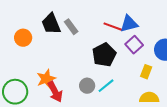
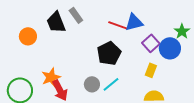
gray rectangle: (71, 27) -> (76, 15), moved
purple square: (134, 45) -> (151, 43), moved

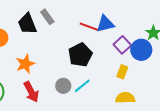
orange star: (51, 77) -> (25, 64), moved

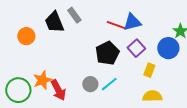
purple square: (122, 45) -> (136, 48), moved
orange star: (25, 64) -> (42, 80), moved

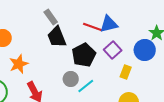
black trapezoid: (54, 22) -> (57, 37), moved
orange star: (42, 80) -> (19, 64), moved
gray circle: (90, 84) -> (71, 79), moved

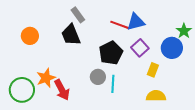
black trapezoid: (57, 37) -> (71, 35), moved
orange star: (19, 64) -> (46, 78), moved
cyan line: (86, 86) -> (113, 84), turned -48

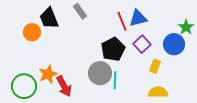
red line: (120, 25) -> (122, 21), turned 48
black trapezoid: (71, 35) -> (49, 18), moved
gray circle: (98, 77) -> (100, 73), size x1.5

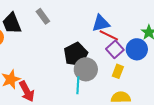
red line: (122, 21) -> (109, 35), moved, turned -42
purple square: (142, 44) -> (115, 49), moved
gray circle: (100, 73) -> (86, 69), moved

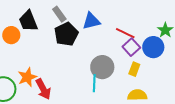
blue triangle: (101, 23) -> (91, 21), moved
black pentagon: (76, 54) -> (66, 34), moved

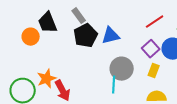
blue triangle: (91, 21) -> (111, 36), moved
red line: (125, 33) -> (155, 22), moved, turned -60

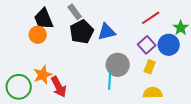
orange circle: (31, 37) -> (38, 35), moved

